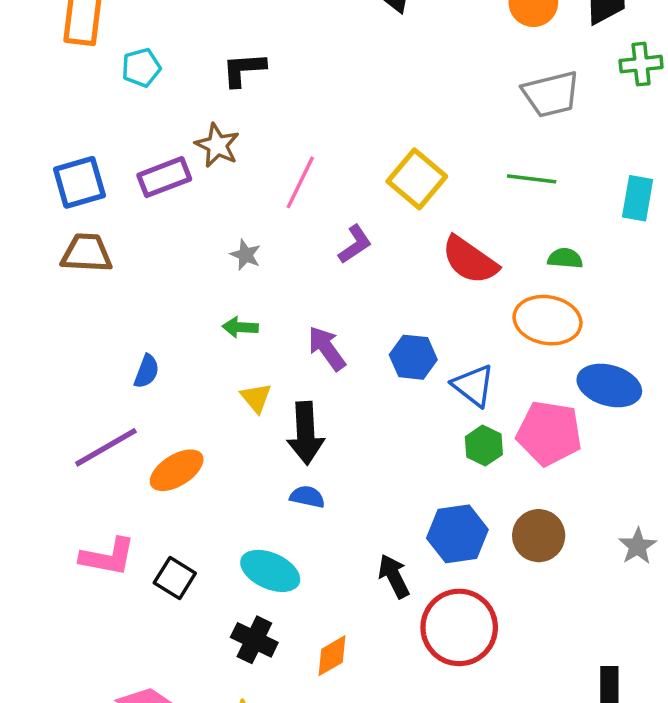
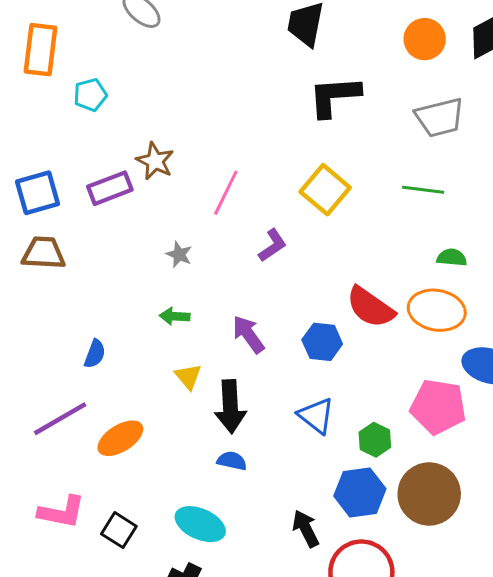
black L-shape: (244, 69) -> (334, 96), moved, size x1.4
red semicircle: (470, 260) -> (370, 307), moved
blue triangle: (473, 385) -> (316, 416), moved
green hexagon: (484, 446) -> (375, 440), moved
brown circle: (539, 536) -> (429, 494), size x1.4

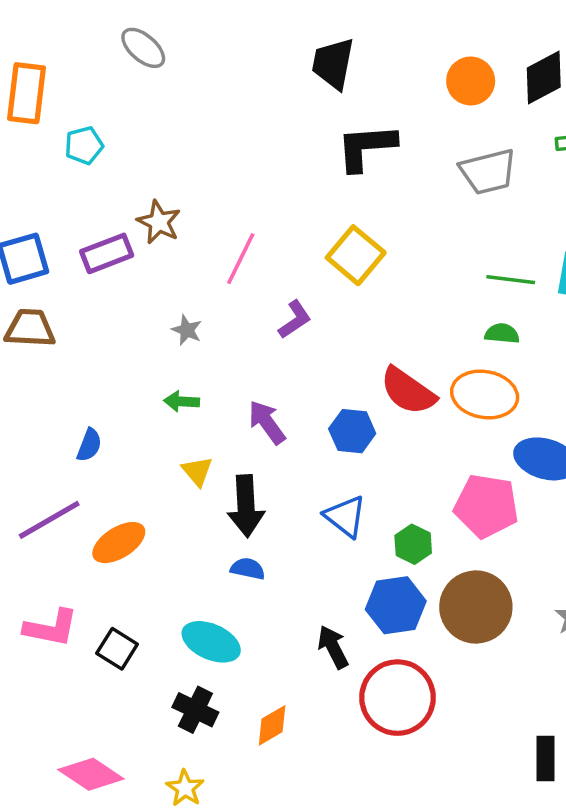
green line: (423, 190) -> (511, 280), moved

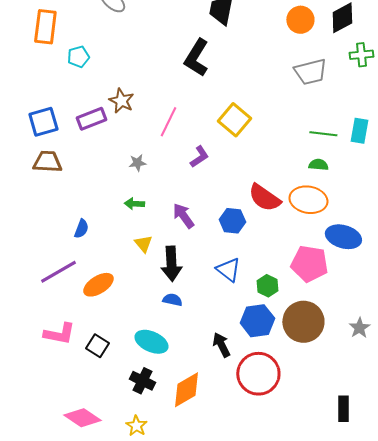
black L-shape: (366, 147) -> (196, 58), moved, turned -54
gray star: (187, 330) -> (137, 163), turned -30
orange diamond: (272, 725) -> (186, 390), size x1.5

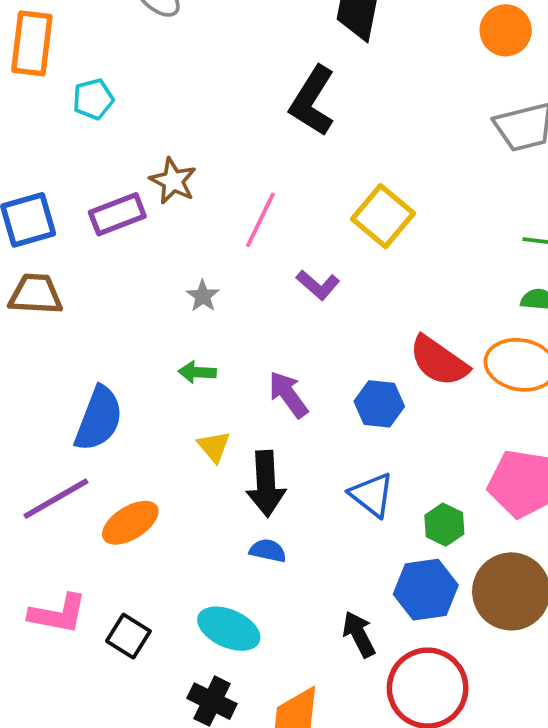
purple L-shape: (199, 157) -> (318, 285), turned 75
gray star: (137, 163) -> (203, 296), turned -30
blue semicircle: (81, 229) -> (99, 419), size x1.8

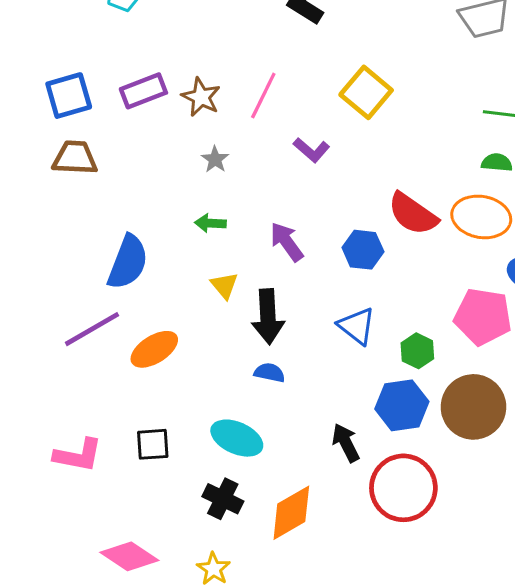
brown star: (173, 181) -> (201, 97), moved
pink L-shape: (58, 614) -> (78, 455), moved
black square: (128, 636) -> (153, 444), turned -36

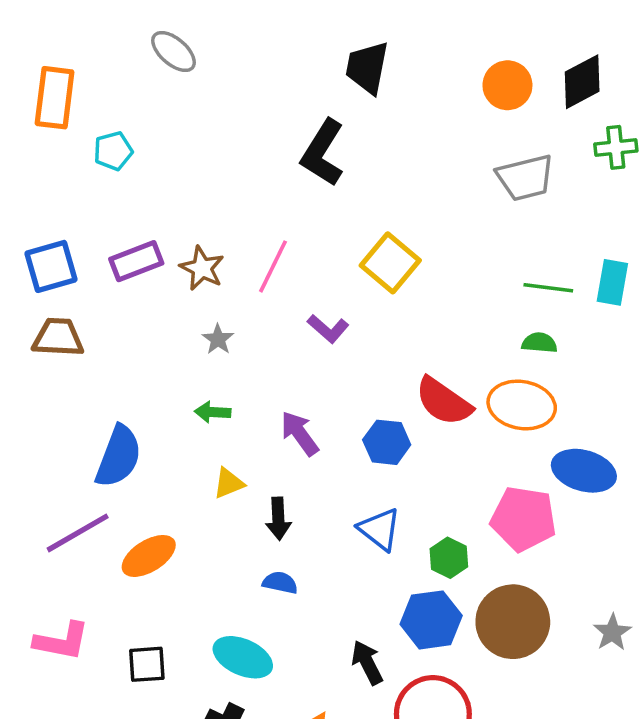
yellow triangle: (224, 285) -> (229, 483), turned 48
black arrow: (268, 317) -> (278, 519), size x0.7
pink L-shape: (78, 455) -> (62, 641), moved

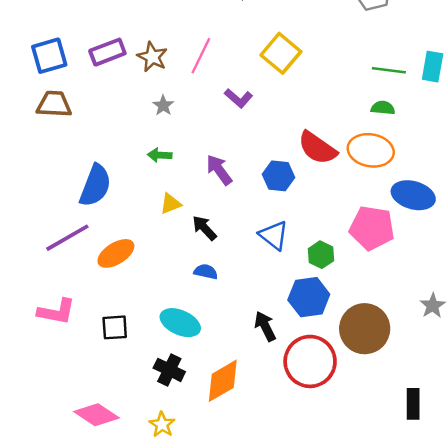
black arrow: (278, 519) -> (205, 228), turned 140
brown circle: (513, 622) -> (365, 329), moved

